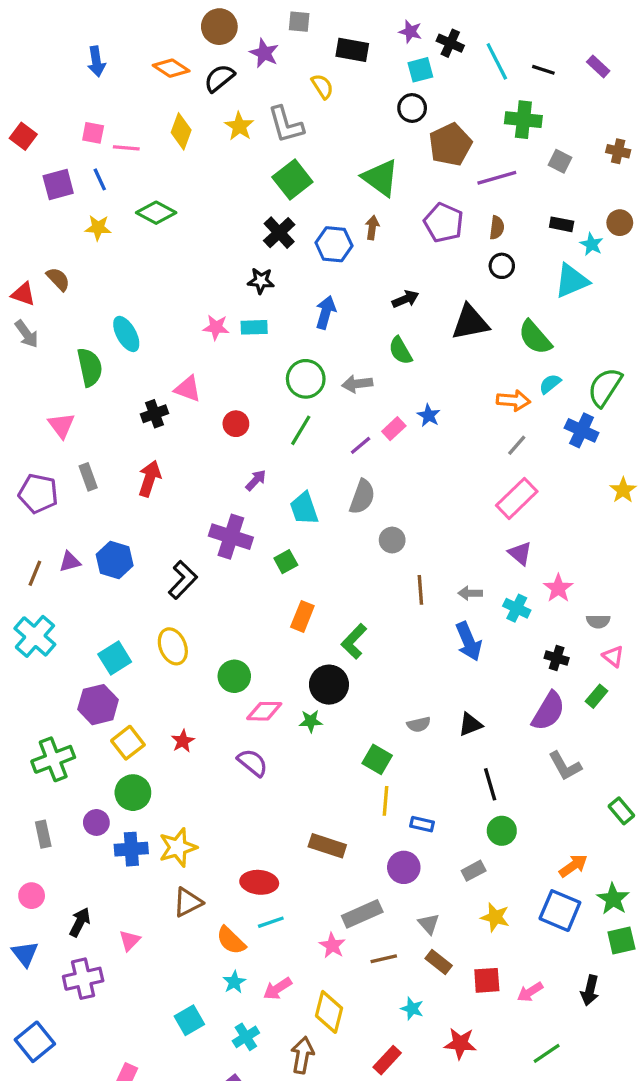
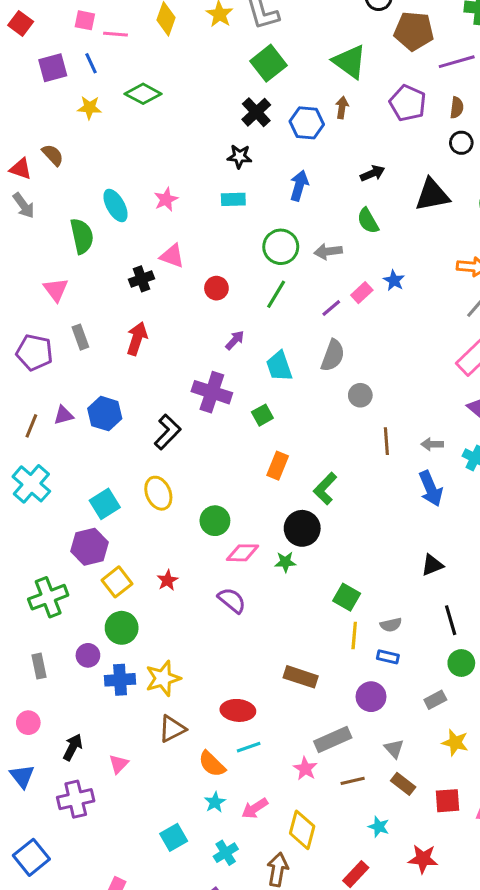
brown pentagon: (450, 145) -> (414, 31), turned 30
pink star: (216, 327) -> (166, 199), moved, turned -30
gray semicircle: (419, 724) -> (391, 625), moved

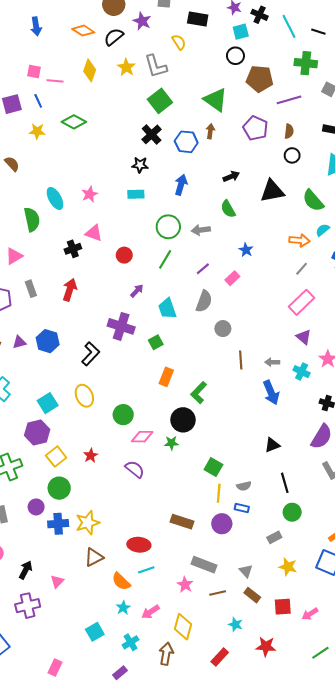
pink triangle: (56, 290) -> (14, 256), turned 36
pink rectangle: (362, 293) -> (232, 278), moved
purple circle: (371, 697) -> (222, 524), moved
gray rectangle: (333, 739) -> (204, 565), turned 45

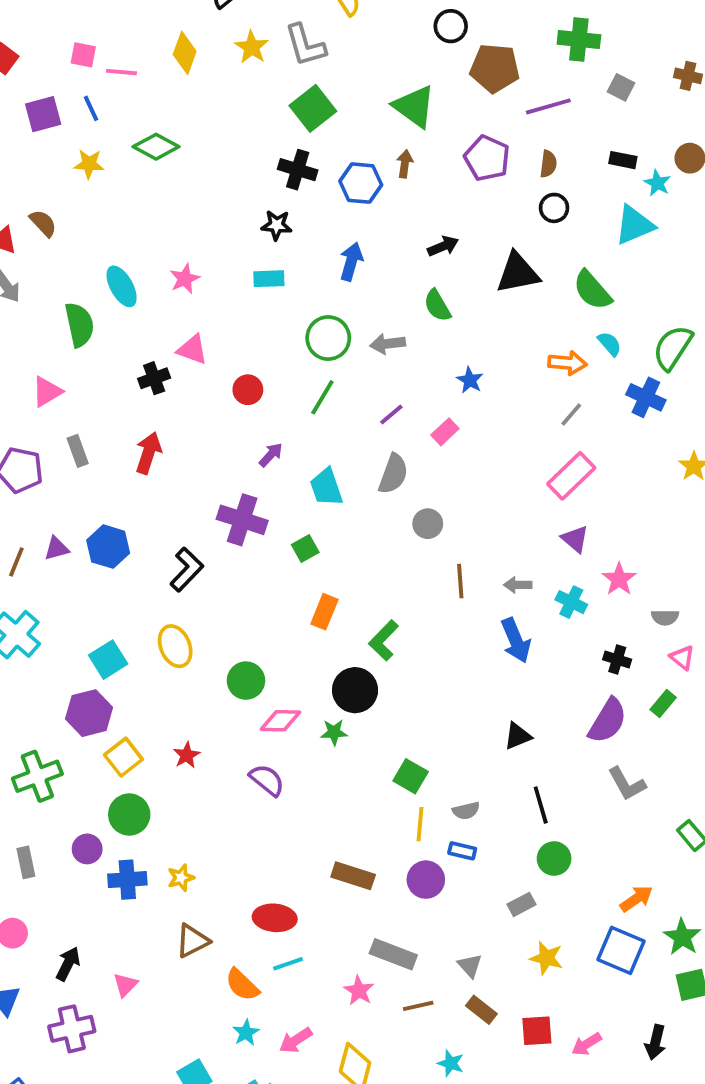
black cross: (152, 134) -> (298, 170), turned -30
cyan semicircle: (323, 230) -> (610, 344), turned 88
yellow star: (88, 523) -> (181, 878), size x0.6

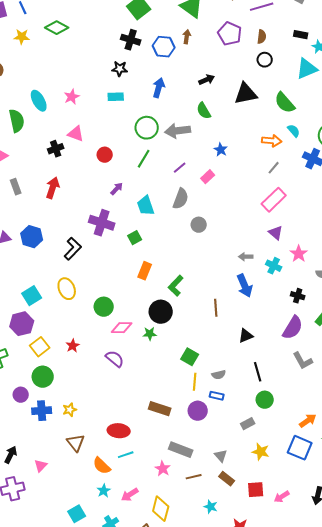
gray arrow: (388, 344) -> (178, 131), size x1.4
brown line: (460, 581) -> (216, 308), moved
brown triangle: (192, 941) -> (76, 443), turned -42

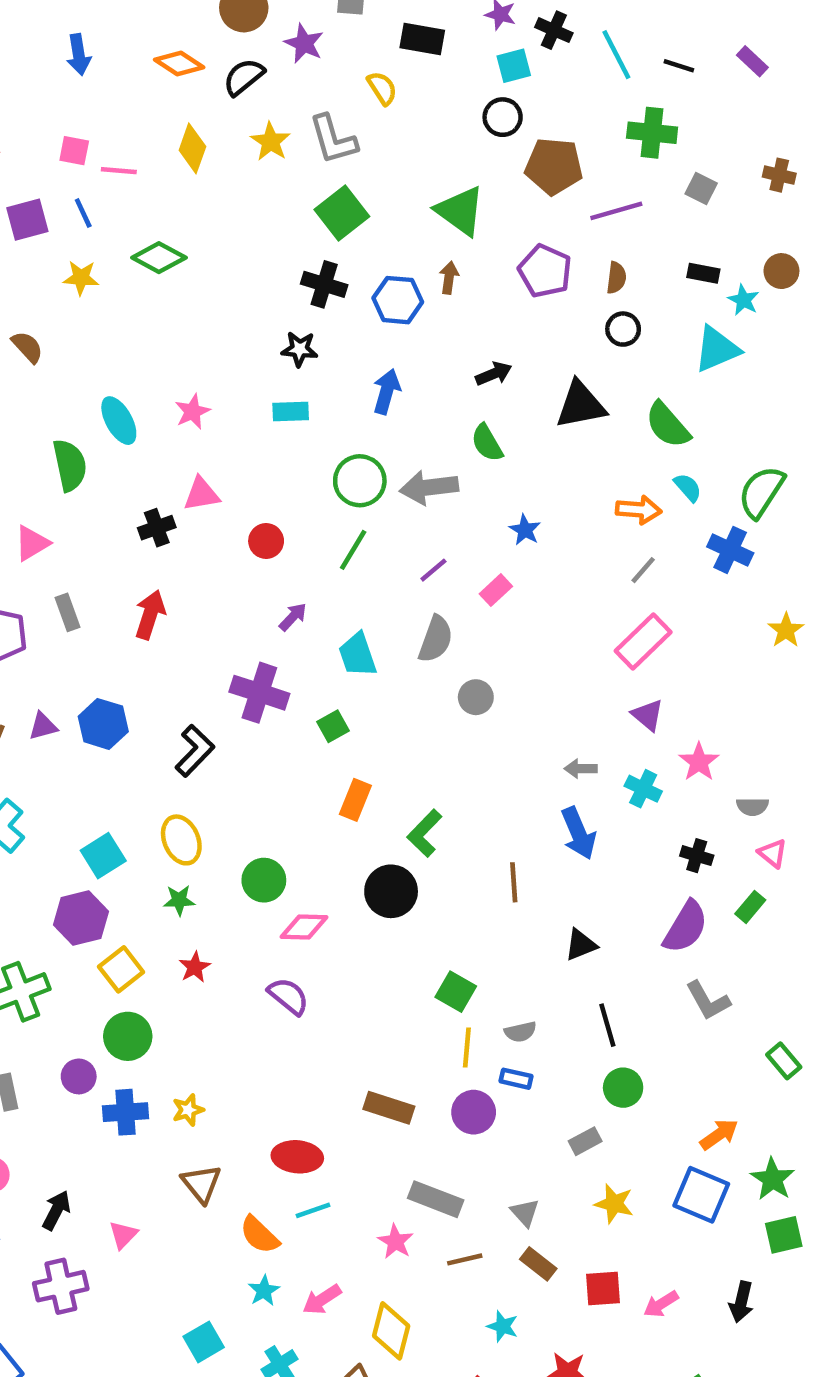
pink triangle: (76, 134) -> (201, 494), turned -30
green star: (150, 334) -> (179, 900), moved

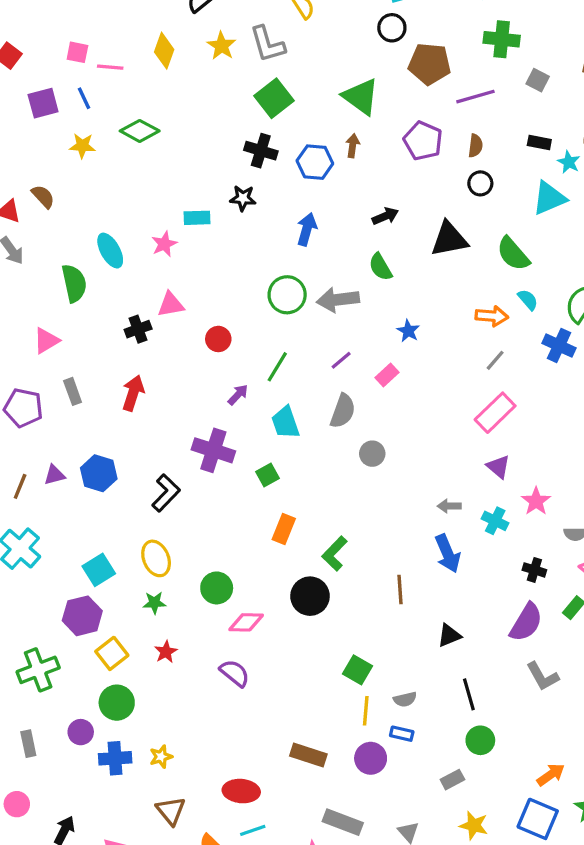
cyan rectangle: (291, 412) -> (197, 218), moved
green line: (353, 550) -> (277, 367), moved

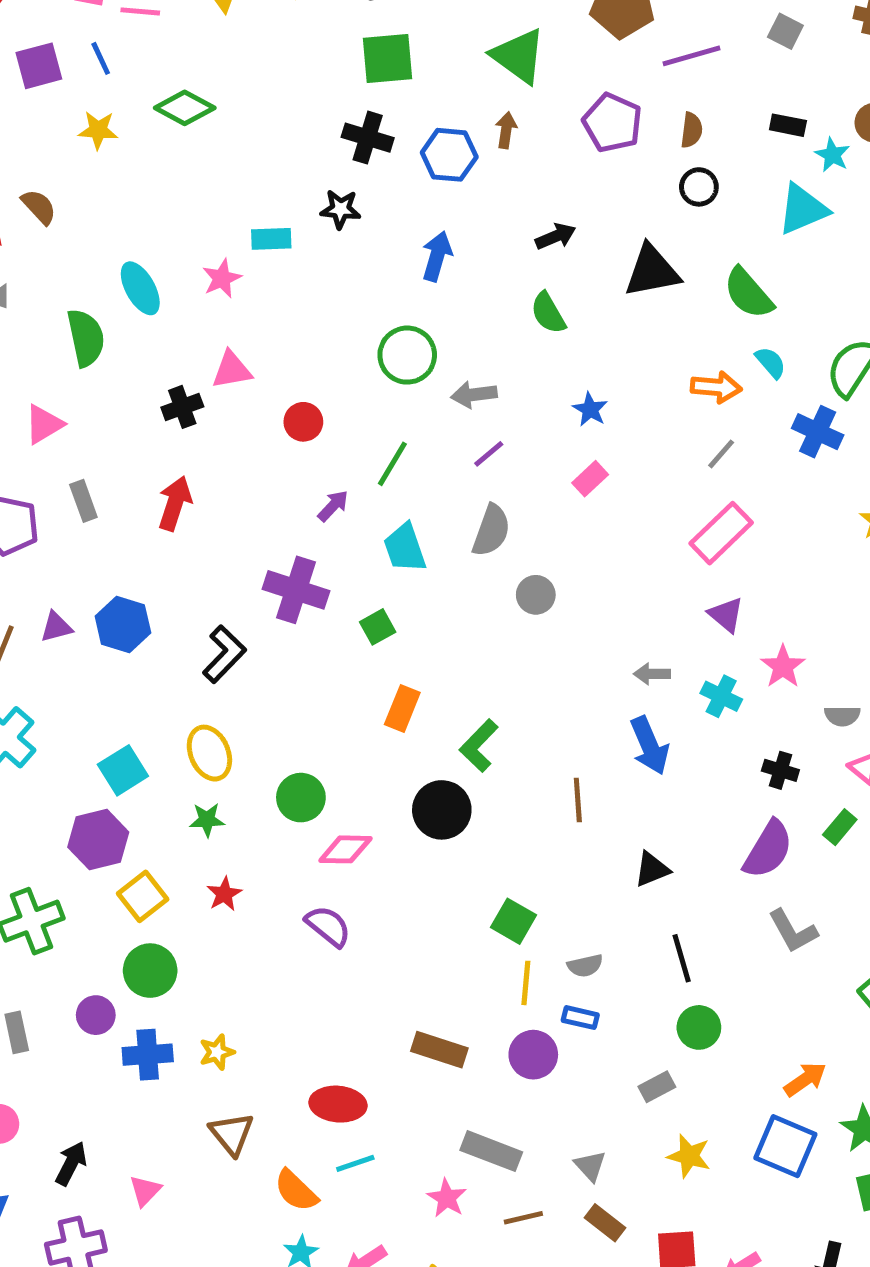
green square: (274, 98) -> (387, 58), turned 33
gray arrow: (338, 300) -> (474, 395), moved, size x0.7
pink rectangle: (387, 375) -> (590, 479), moved

